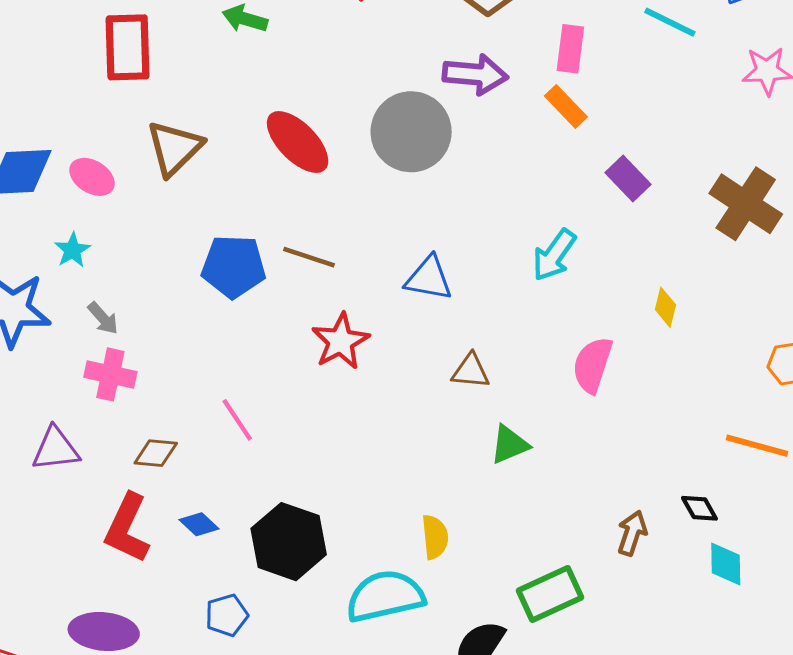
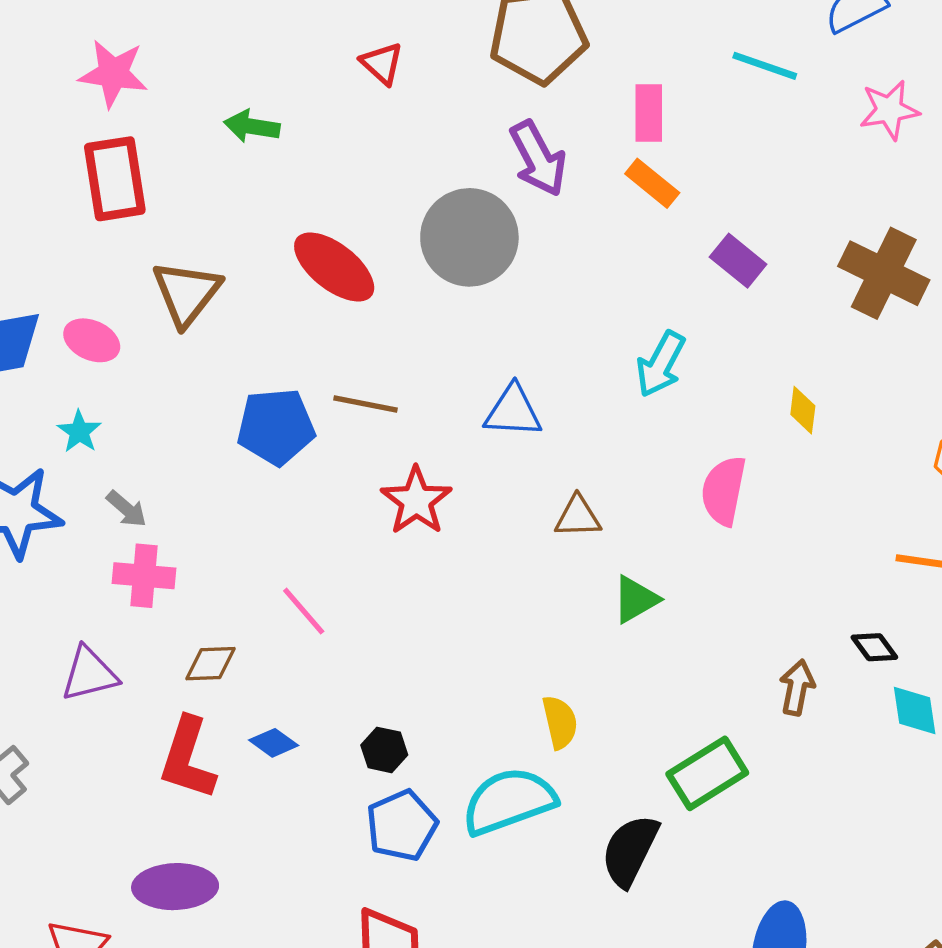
purple arrow: (475, 74) -> (538, 158), turned 64
black hexagon: (289, 542) -> (384, 750), size x0.5
blue pentagon: (227, 615) -> (402, 826), moved, size x1.4

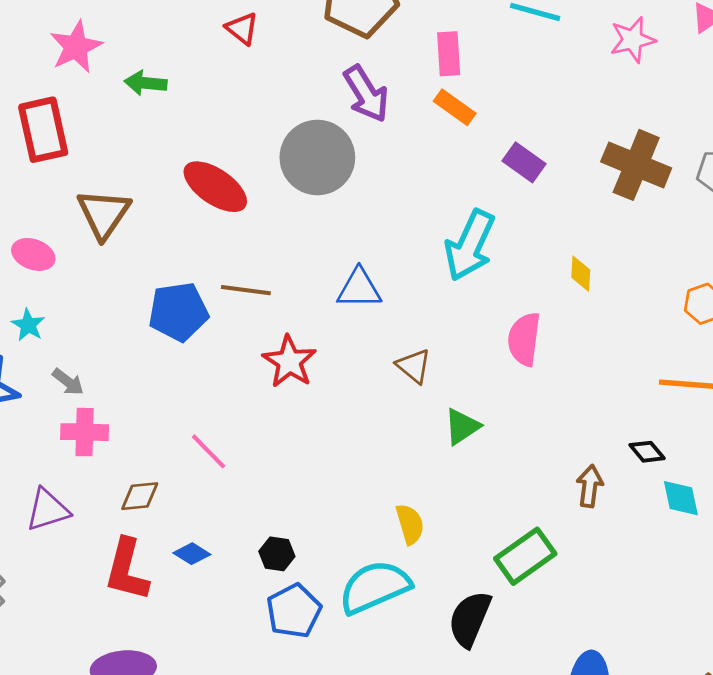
pink star: (113, 73) -> (76, 47), moved, turned -30
cyan arrow: (661, 364) -> (470, 245), size x1.4
brown triangle: (578, 517) -> (414, 366), turned 45

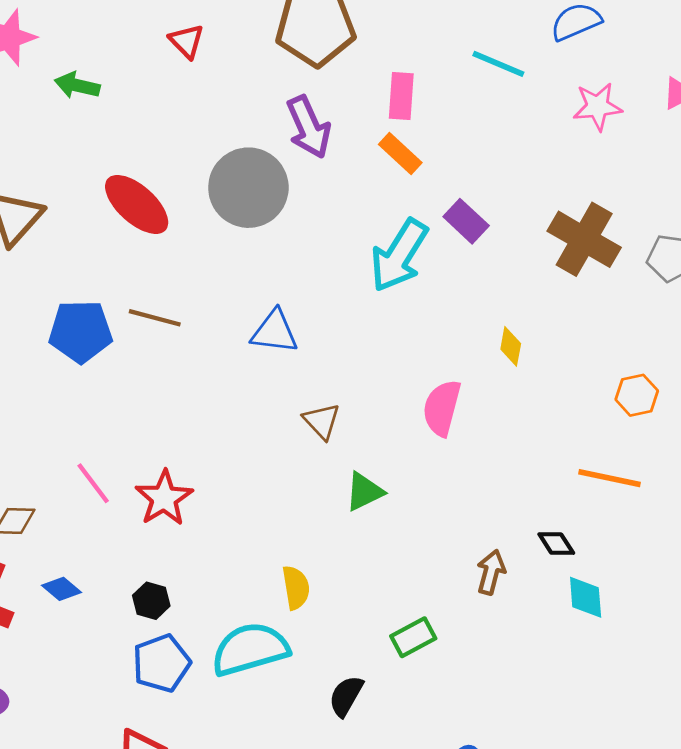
cyan arrow: (470, 245) -> (399, 255), moved
red star: (289, 362) -> (164, 498), moved
green rectangle: (525, 556) -> (413, 637), size x0.7
black semicircle: (470, 619) -> (346, 696), size x0.7

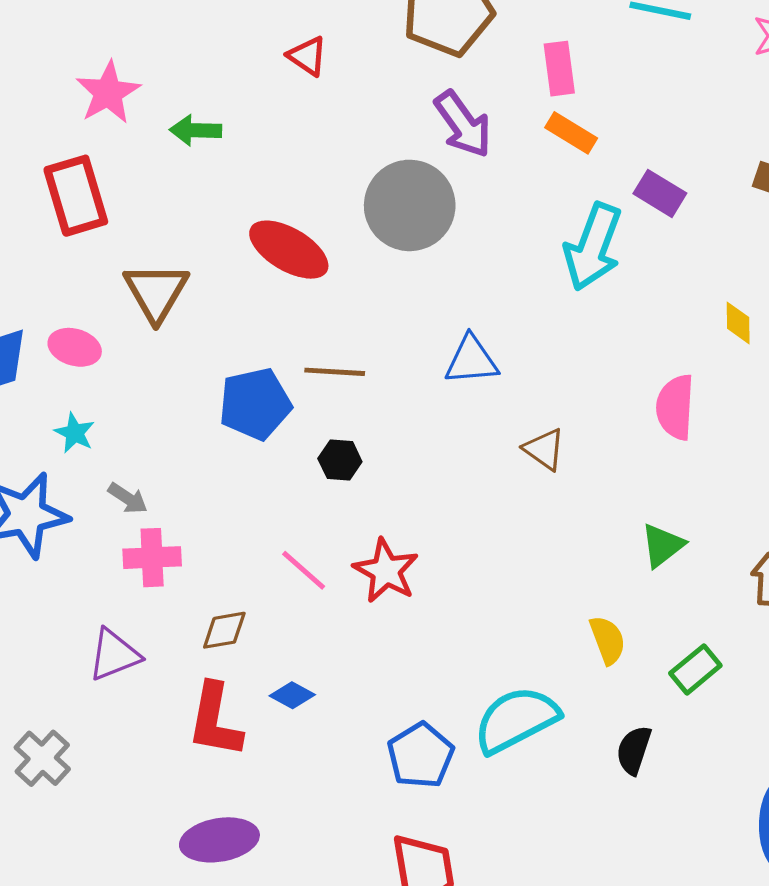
green triangle: (364, 492) -> (662, 545), moved
yellow semicircle: (296, 588) -> (608, 640), moved
black hexagon: (151, 601) -> (340, 460), moved

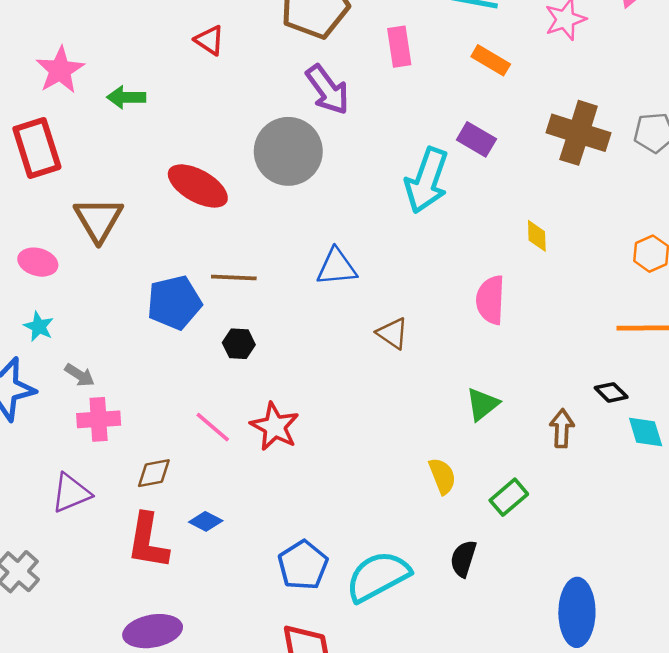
orange rectangle: (571, 133) -> (491, 60), moved
cyan semicircle: (516, 720) -> (378, 576), moved

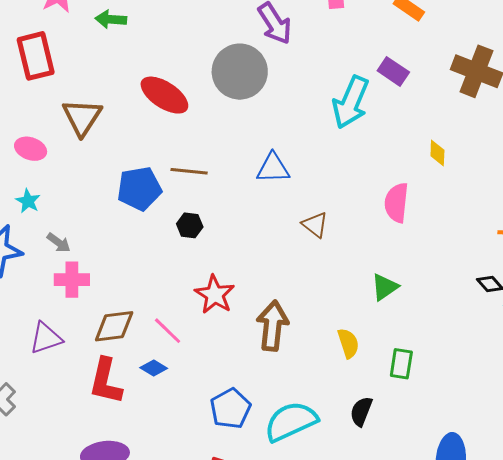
pink line: (213, 427) -> (168, 331), moved
brown arrow: (562, 428) -> (273, 326), moved, size x1.6
brown diamond: (154, 473) -> (114, 326), size x1.4
green rectangle: (509, 497) -> (401, 364), turned -44

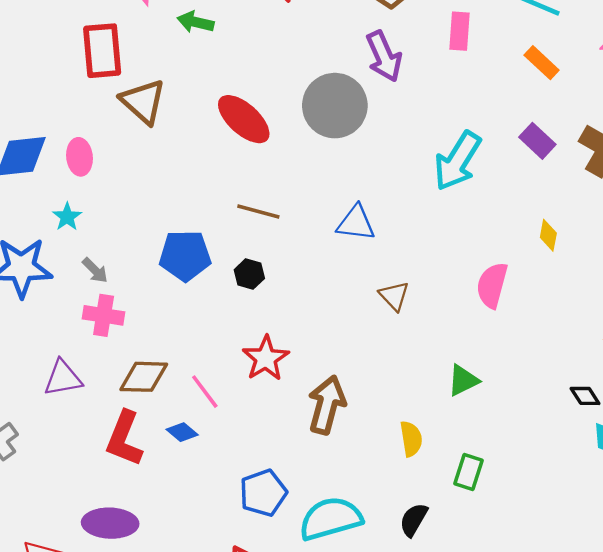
purple rectangle: (393, 71) -> (537, 141), moved
brown triangle: (82, 117) -> (143, 102), moved, turned -30
pink ellipse: (31, 149) -> (80, 157), turned 56
blue pentagon: (139, 189) -> (185, 256), moved

